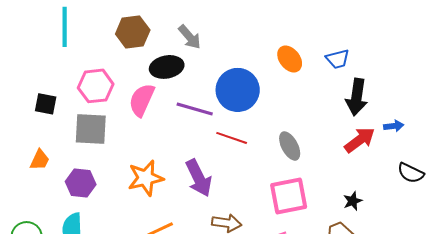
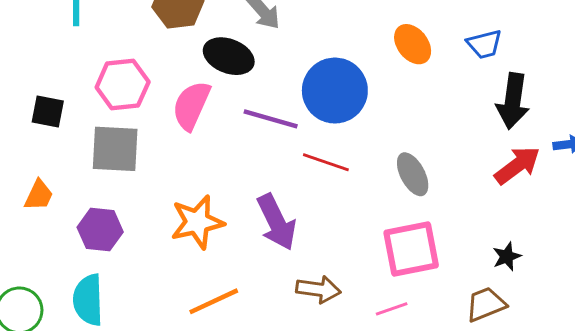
black ellipse: (167, 67) -> (229, 56), turned 32

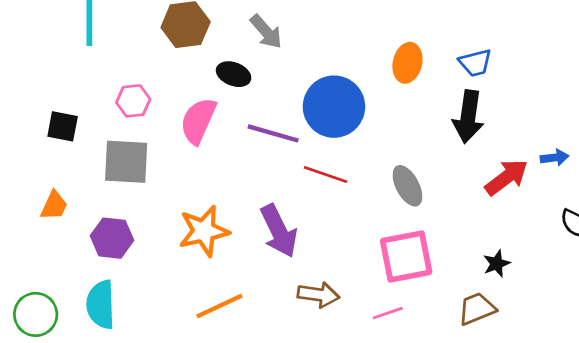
orange ellipse: (413, 44) -> (407, 63), turned 51
black ellipse: (229, 56) -> (234, 74), size x0.7
pink hexagon: (123, 85) -> (133, 101), size x0.7
black arrow: (513, 101) -> (468, 117), moved

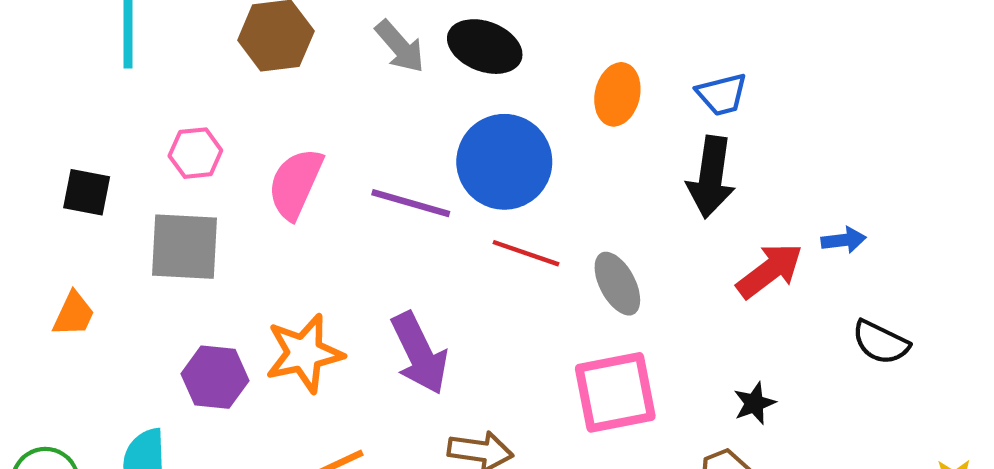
black ellipse: (234, 74) -> (485, 47), moved, size x1.4
red line: (325, 174) -> (526, 253), moved
purple hexagon: (112, 238) -> (215, 377), moved

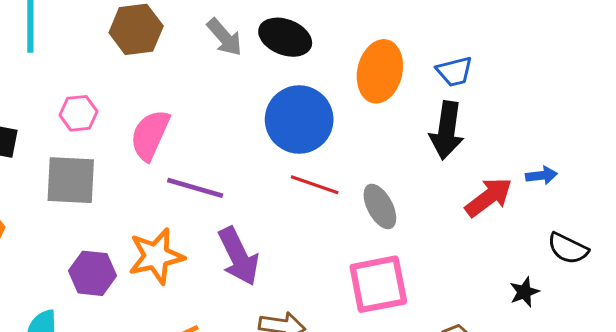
orange ellipse: (617, 94) -> (380, 71), size x1.4
purple line: (411, 203) -> (195, 188), moved
black star: (754, 403) -> (524, 292), moved

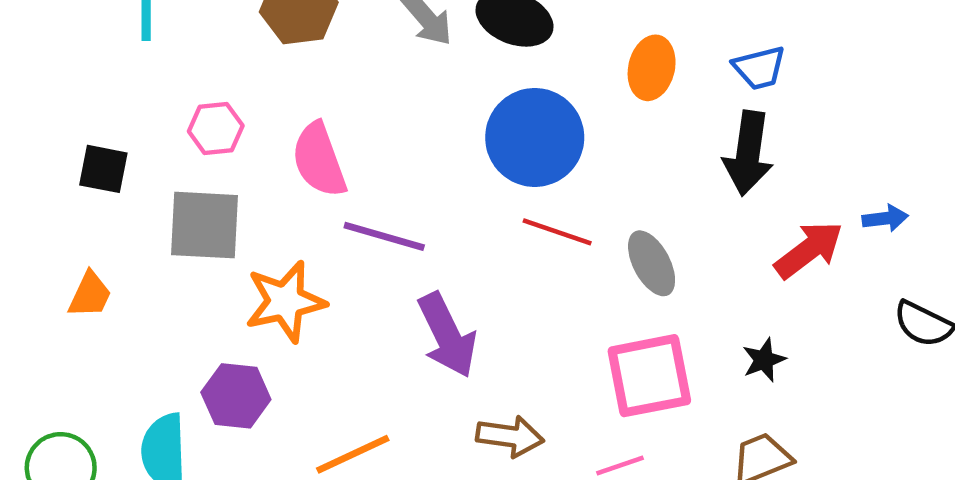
orange ellipse: (380, 71) -> (652, 68), size x0.7
pink semicircle: (150, 135) -> (319, 160), turned -44
orange star: (156, 256) -> (285, 301), moved
purple hexagon: (93, 273) -> (236, 396), moved
black star: (524, 292) -> (764, 360), moved

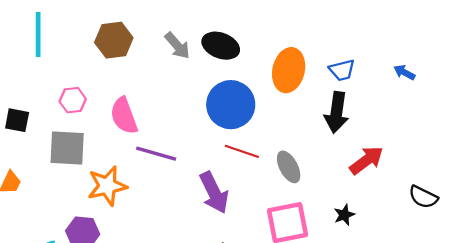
orange ellipse: (652, 68) -> (289, 70), size x1.4
blue arrow: (885, 218) -> (404, 72), moved, turned -145
purple arrow: (447, 335) -> (214, 193), moved

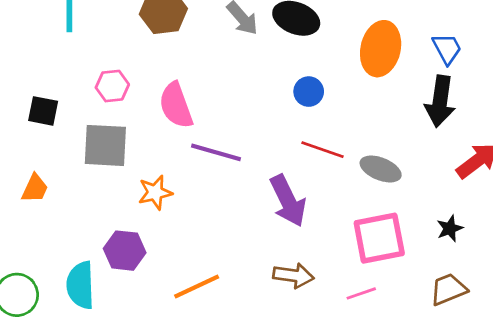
blue trapezoid: (342, 70) -> (447, 49), turned -104
blue circle: (231, 105) -> (309, 92), size x0.5
gray ellipse: (289, 167) -> (381, 169), turned -40
orange star: (107, 186) -> (155, 193), size x0.7

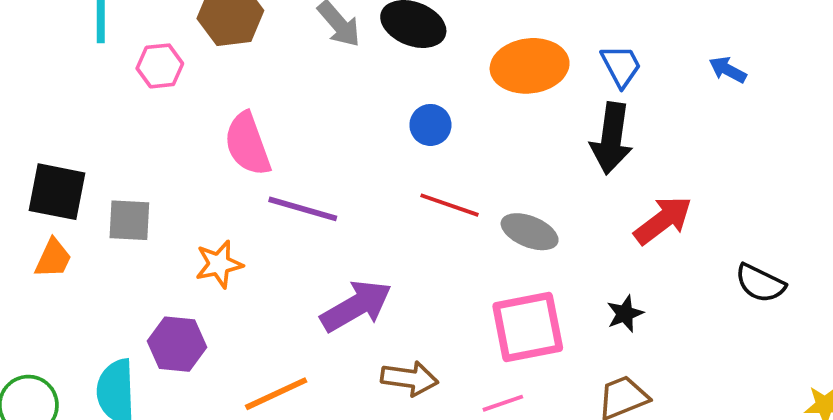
orange ellipse: (381, 49) -> (530, 66), turned 70
pink hexagon: (112, 86) -> (160, 66), moved
black square: (43, 111) -> (57, 192), moved, size x1.4
gray square: (105, 145) -> (129, 220), moved, size x0.7
purple arrow: (288, 201) -> (356, 306), moved, turned -94

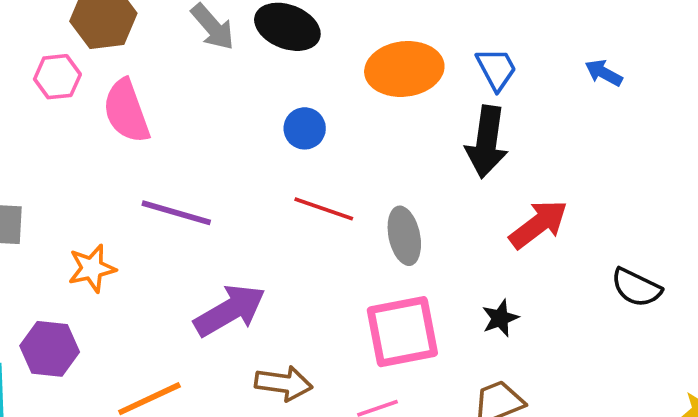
pink hexagon: (160, 66) -> (57, 77), moved
pink semicircle: (248, 144) -> (126, 111), moved
gray ellipse: (530, 232) -> (404, 236), turned 56

